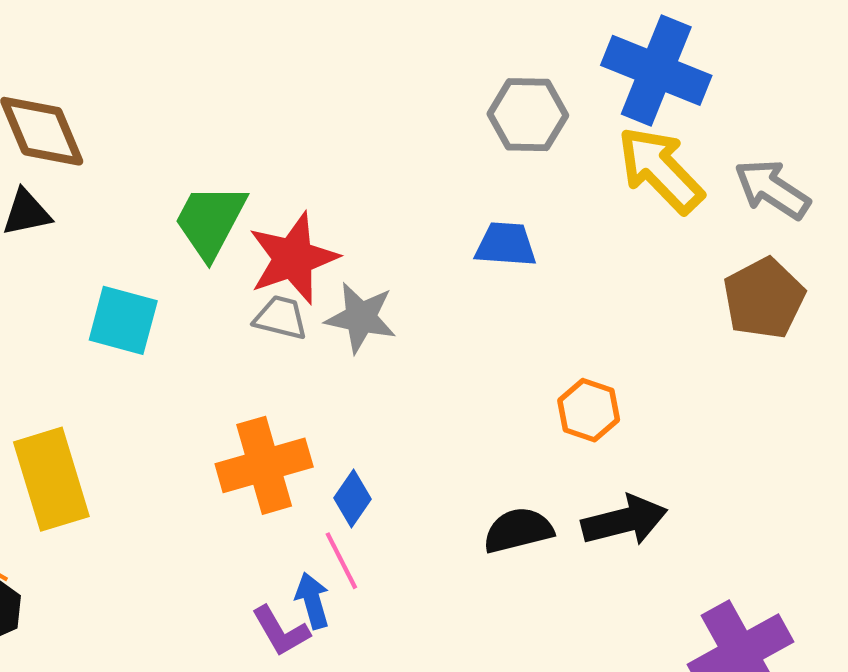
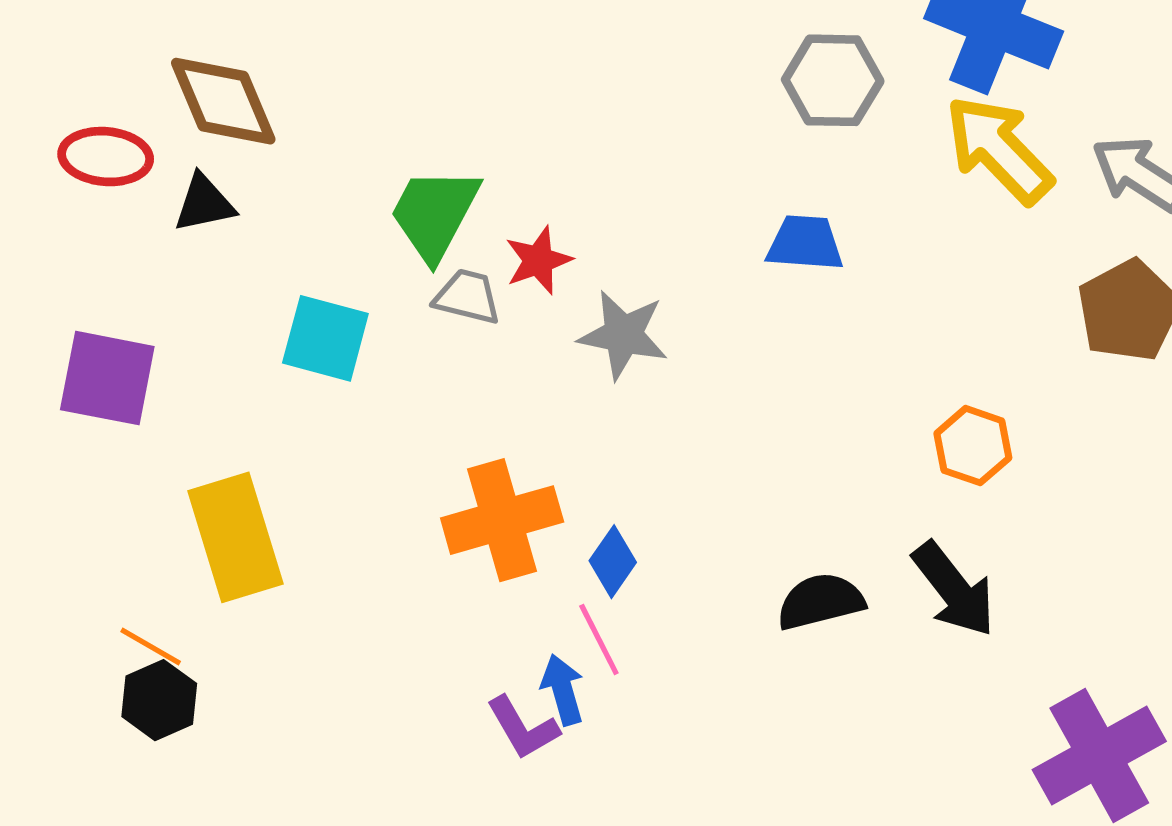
red star: (293, 258) -> (538, 260), size x0.6
gray trapezoid: (281, 318) -> (467, 297), moved
orange hexagon: (589, 410) -> (973, 446), moved
black arrow: (624, 521) -> (954, 589), turned 66

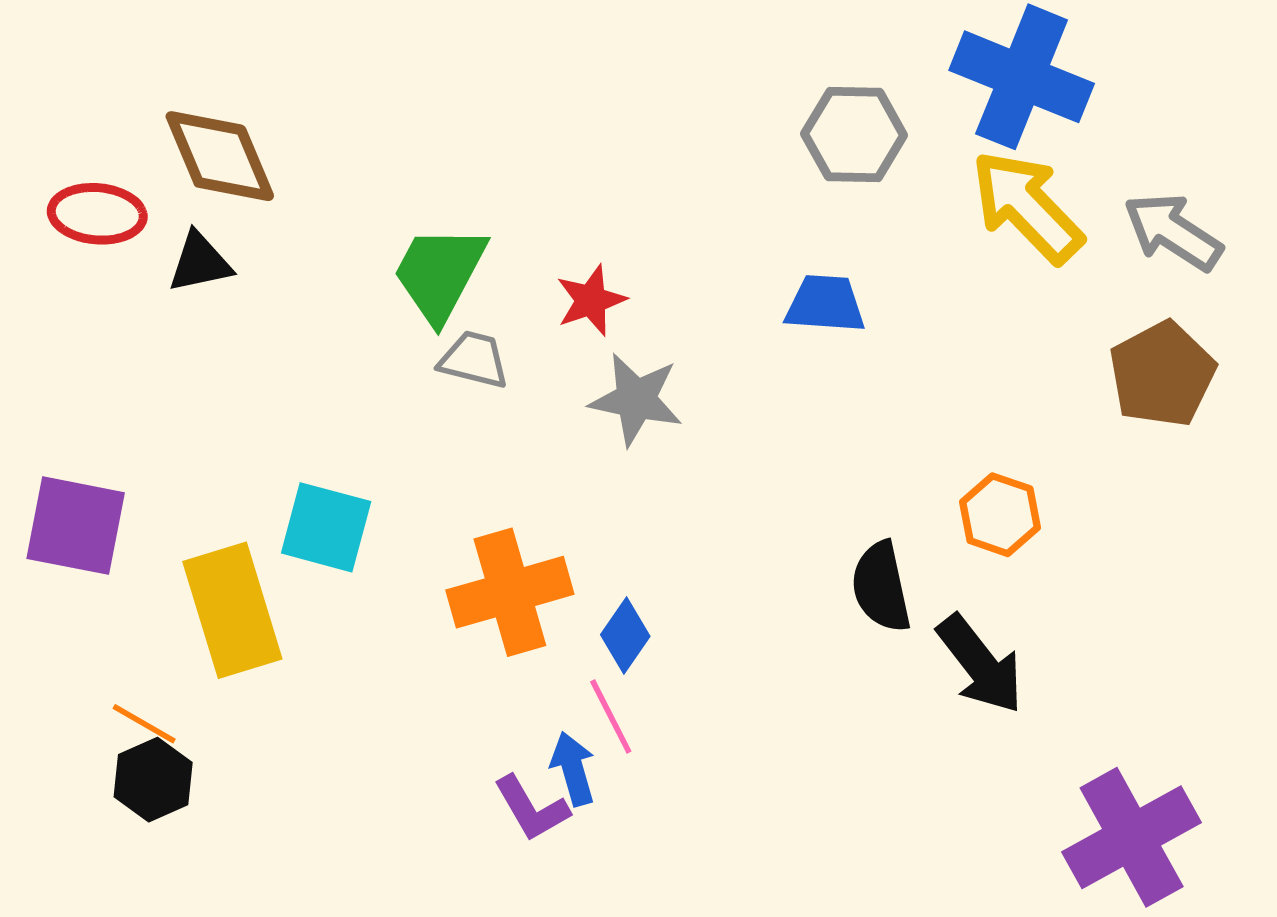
red star: (538, 260) -> (591, 300), moved
cyan square: (325, 338) -> (326, 527), moved
purple square: (107, 378) -> (76, 526), moved
black semicircle: (821, 601) -> (881, 587), moved, turned -88

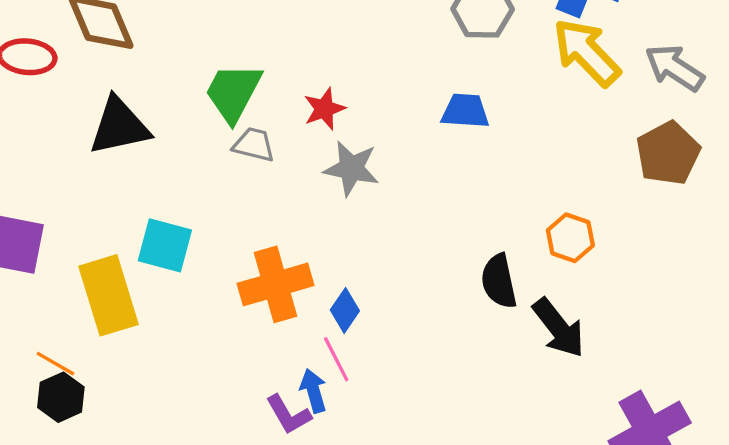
black triangle: (200, 262) -> (119, 126), moved, size x1.6

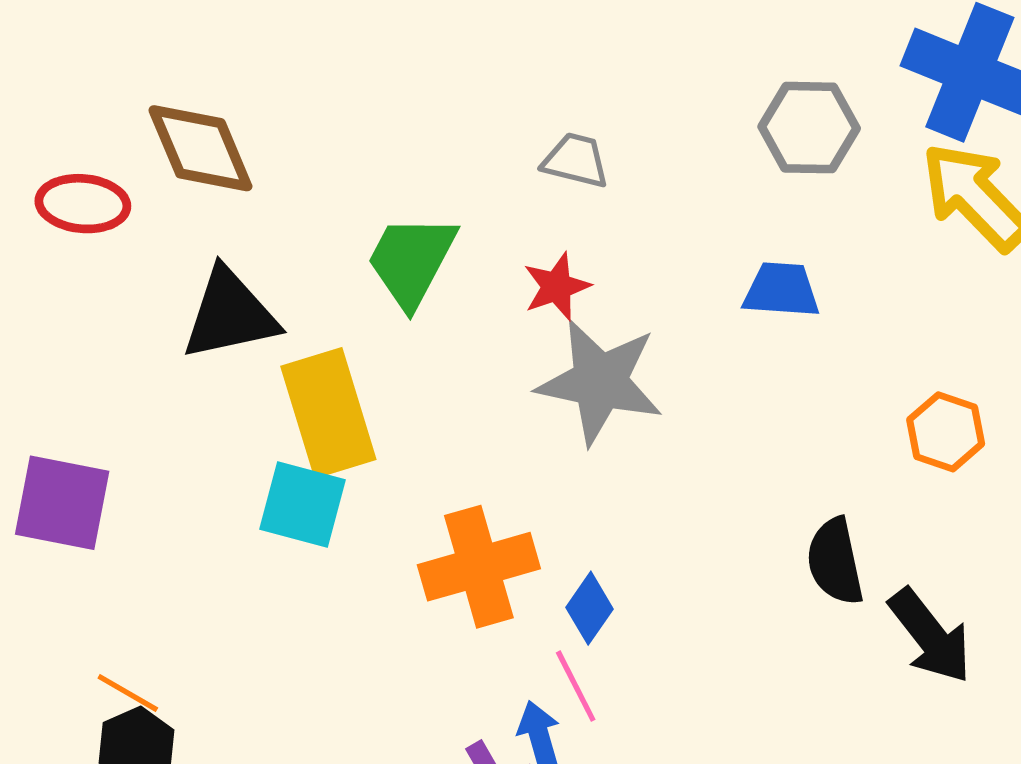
gray trapezoid: (254, 145) -> (576, 160), moved
gray star: (351, 168) -> (600, 382), size x1.4
orange hexagon: (570, 238) -> (946, 432), moved
yellow rectangle: (109, 295) -> (328, 413), moved

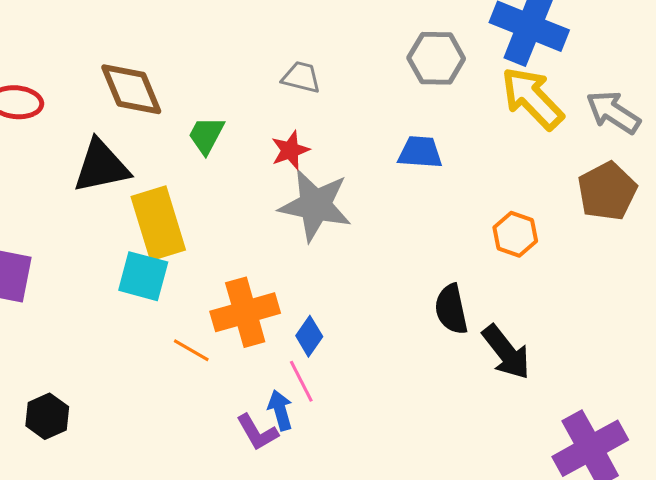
brown diamond: (200, 148) -> (131, 89), moved
green trapezoid: (411, 261) -> (206, 135), size x0.7
orange line: (128, 693) -> (191, 350), moved

